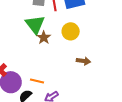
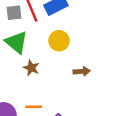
brown star: (44, 38) -> (31, 68), moved

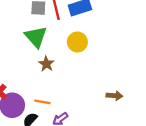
brown arrow: (82, 71) -> (114, 96), moved

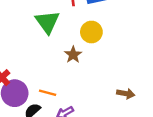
brown star: (46, 64) -> (73, 55), moved

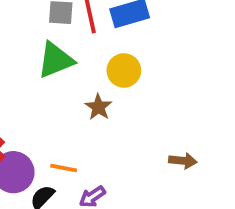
green triangle: (47, 22) -> (56, 60), turned 48

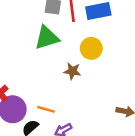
brown star: (98, 107) -> (72, 71), turned -30

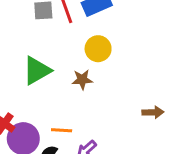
green triangle: (47, 38) -> (37, 71), moved

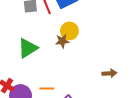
brown star: (82, 80) -> (62, 41), moved

